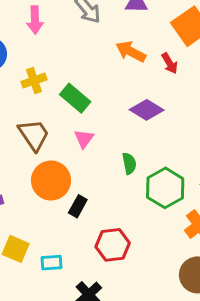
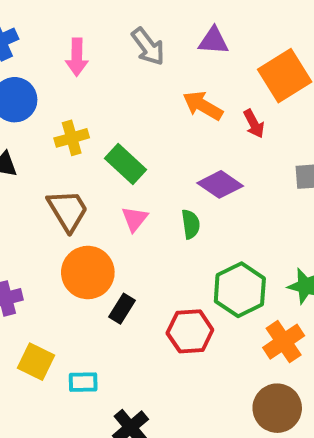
green semicircle: (129, 163) -> (191, 224), moved
red hexagon: (113, 245) -> (190, 331), moved

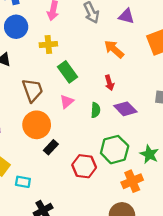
red arrow: (254, 124) -> (109, 83), moved
yellow cross: (72, 138) -> (48, 44), moved
purple diamond: (220, 184) -> (125, 109), moved

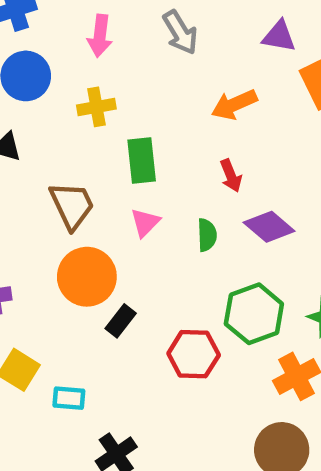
purple triangle: (126, 16) -> (279, 36), moved
orange arrow: (114, 49) -> (234, 104), turned -60
green rectangle: (68, 72) -> (142, 160), turned 35

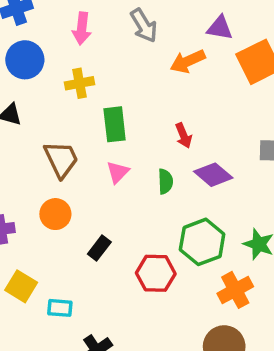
orange arrow: (234, 104) -> (188, 61), moved
orange circle: (87, 277) -> (55, 214), moved, size x0.7

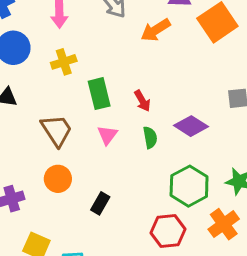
red arrow: (184, 136) -> (142, 101), moved
red hexagon: (156, 273) -> (168, 231), moved

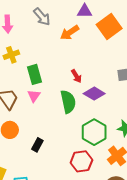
red arrow: (142, 101) -> (76, 76), moved
pink triangle: (107, 135) -> (34, 96), moved
green semicircle: (150, 137) -> (68, 102), size x1.6

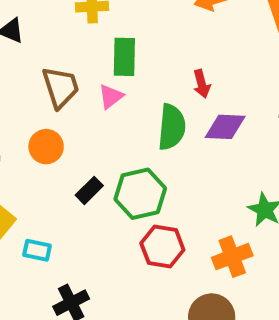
purple diamond: (94, 94) -> (225, 127), turned -45
green hexagon: (94, 132) -> (140, 194), moved

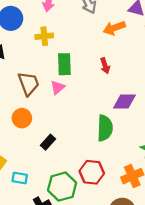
red arrow: (202, 84) -> (105, 66), moved
green semicircle: (172, 127) -> (105, 128), moved
green hexagon: (140, 194) -> (62, 187), moved

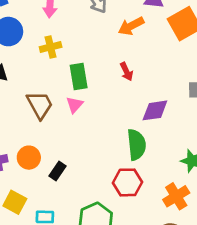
orange circle: (22, 118) -> (29, 158), moved
black rectangle: (48, 142) -> (57, 171), moved
red hexagon: (92, 172) -> (127, 182), moved

